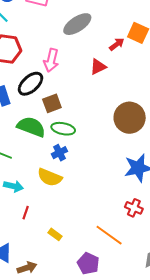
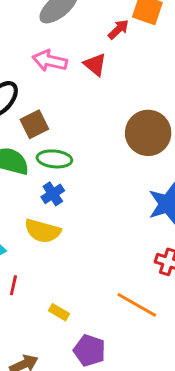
pink arrow: (51, 60) -> (50, 61), moved, turned 95
red triangle: (98, 67) -> (95, 64), turned -48
purple pentagon: (88, 263) -> (89, 350), moved

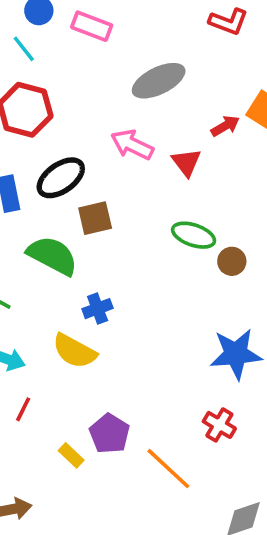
brown circle: (148, 133) -> (232, 261), size x0.5
green ellipse: (54, 159) -> (194, 235), moved
purple pentagon: (89, 350) -> (109, 434), moved

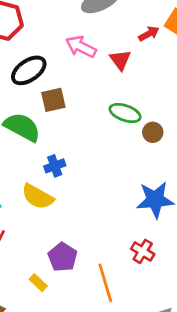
yellow rectangle: (71, 455) -> (38, 283), moved
orange line: (168, 469) -> (105, 283), turned 30

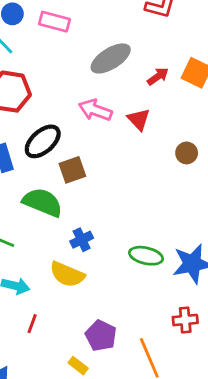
red arrow: (149, 34) -> (158, 76), moved
green ellipse: (125, 113) -> (146, 256), moved
brown circle: (153, 132) -> (187, 153), moved
red cross: (143, 251) -> (185, 320), turned -30

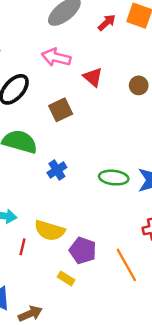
red triangle: (139, 119) -> (93, 77), moved
brown square: (72, 170) -> (61, 110), moved
yellow semicircle: (67, 274) -> (50, 230), moved

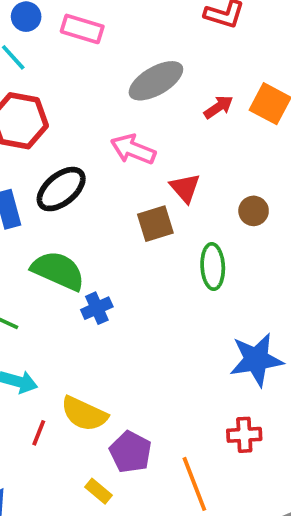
brown square: (61, 110) -> (155, 224), moved
blue cross: (57, 170) -> (97, 308), moved
green ellipse: (114, 178) -> (213, 266), moved, turned 72

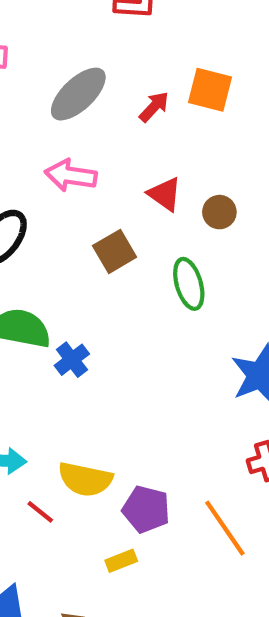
red triangle: (185, 188) -> (165, 194), moved
red line: (39, 433) -> (40, 512), turned -60
yellow rectangle: (99, 491) -> (121, 561), turned -48

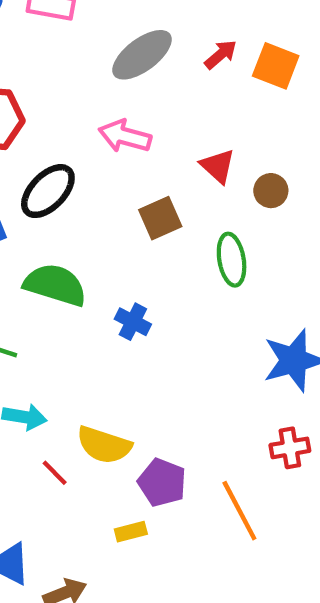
red arrow: (154, 107) -> (221, 54), moved
blue cross: (72, 360) -> (133, 322), moved, turned -32

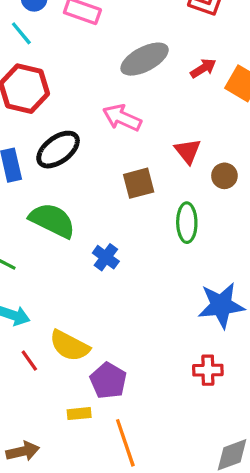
orange line: (239, 511) -> (125, 443), moved

